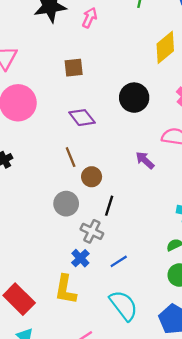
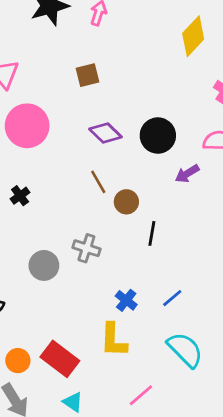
black circle: (134, 98) -> (158, 136), moved
purple arrow: (145, 160) -> (187, 174), turned -66
gray circle: (66, 204) -> (44, 265), moved
gray cross: (92, 231) -> (86, 248), moved

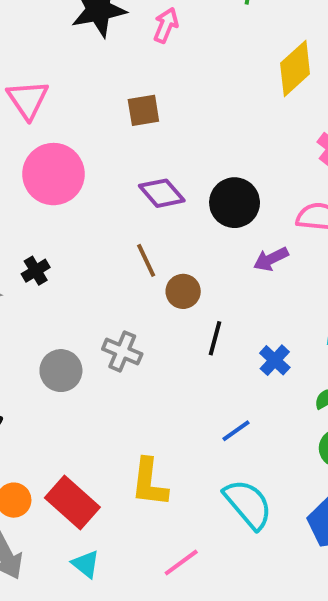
blue cross: (126, 300) -> (275, 360), moved

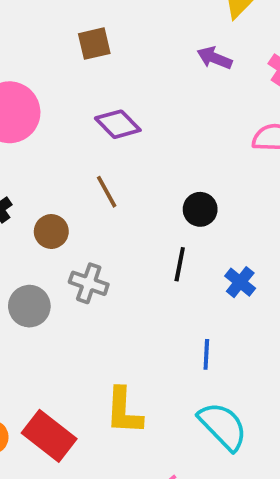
black circle: (235, 203) -> (200, 209), moved, size x0.7
purple arrow: (271, 259) -> (215, 58), moved, turned 52
brown circle: (183, 291) -> (51, 232), moved
blue line: (236, 431) -> (206, 354), turned -48

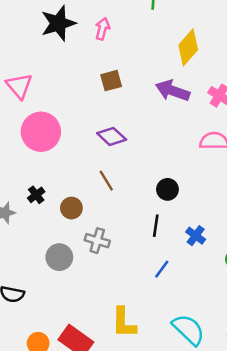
brown square: (94, 44) -> (111, 81), moved
purple arrow: (215, 58) -> (173, 91), size x1.5
blue line: (206, 354) -> (162, 269), moved, turned 36

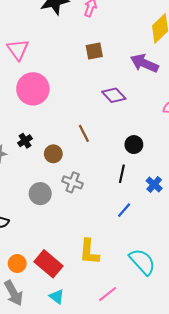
purple diamond: (112, 136) -> (114, 95), moved

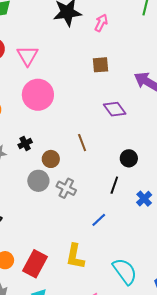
gray circle: (40, 194) -> (38, 181), moved
blue line: (124, 210) -> (99, 220), moved
red rectangle: (49, 264) -> (35, 264), turned 72

